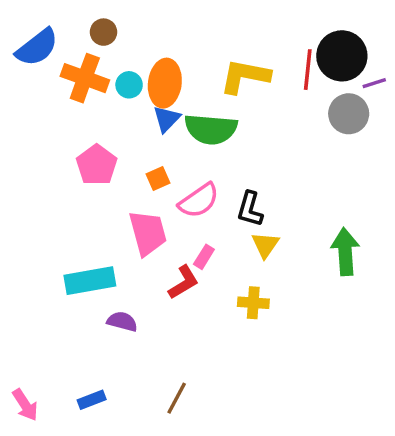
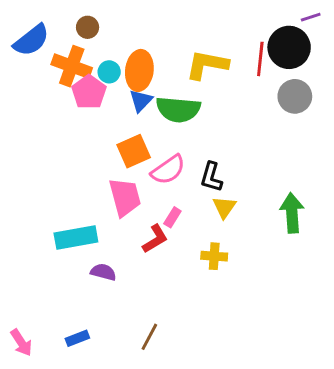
purple line: (374, 83) -> (311, 17), moved
pink pentagon: (97, 165) -> (89, 92), moved
orange square: (158, 178) -> (134, 151), size x1.6

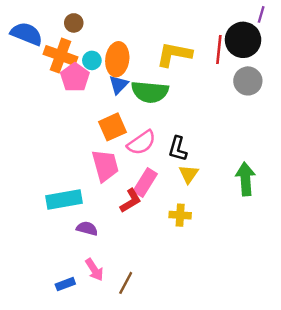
purple line: (311, 17) -> (261, 14), turned -56
blue semicircle: (31, 40) -> (27, 34), turned -120
pink rectangle: (172, 217) -> (145, 183), size x1.6
pink arrow: (21, 343) -> (94, 270), moved

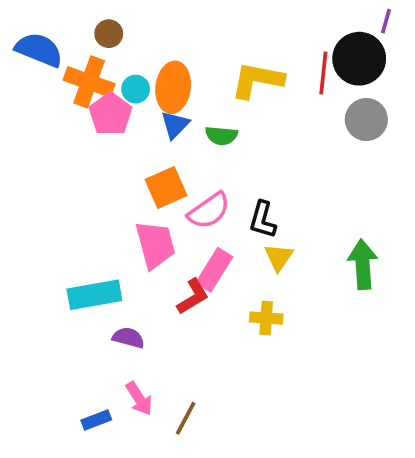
green semicircle: (150, 92) -> (221, 136), size x0.6

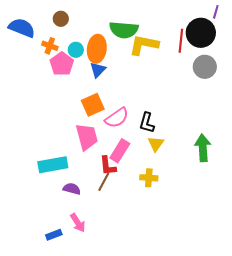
orange cross: (89, 82) -> (50, 46), size x0.6
green semicircle: (221, 136) -> (124, 30), moved, size x1.6
red L-shape: (193, 297) -> (108, 166), turned 115
brown line: (186, 418) -> (104, 182), moved

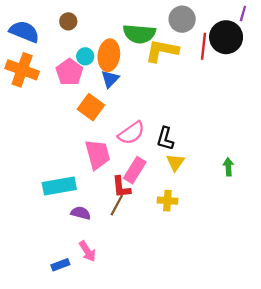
orange cross: (50, 46) -> (22, 70), moved, size x1.8
gray circle: (205, 67) -> (182, 19), moved
orange square: (93, 105) -> (91, 107), moved, turned -30
green arrow: (203, 148) -> (228, 167), size x0.6

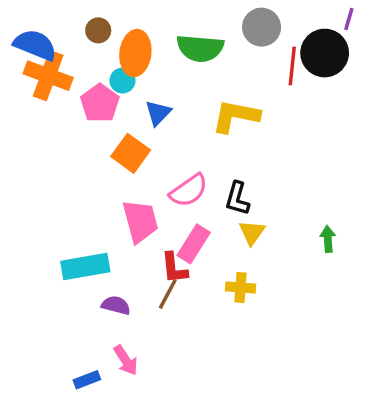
yellow L-shape: (162, 51) -> (236, 116), moved
orange ellipse: (109, 55) -> (135, 53), moved
orange cross: (22, 70) -> (48, 76), moved

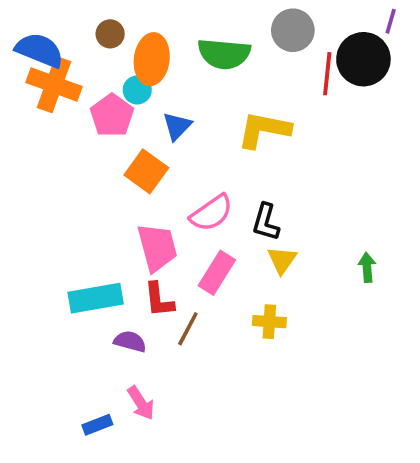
red L-shape: (174, 268) -> (159, 300), moved

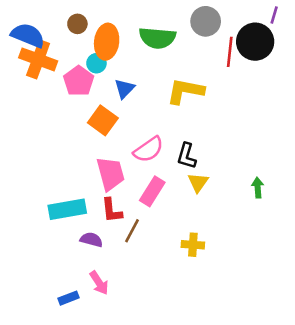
yellow cross: (269, 322) -> (193, 245), moved

